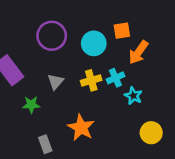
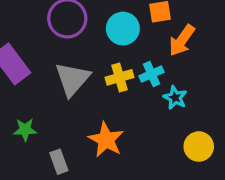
gray triangle: (55, 82) -> (72, 79), size x1.6
green star: (31, 105) -> (25, 130), moved

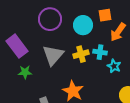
cyan cross: (152, 74) -> (100, 52), turned 32
green star: (25, 130) -> (25, 72), moved

